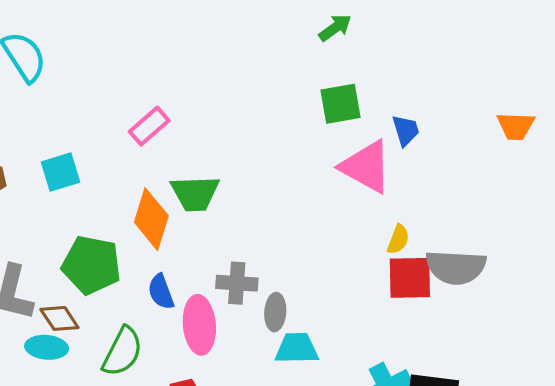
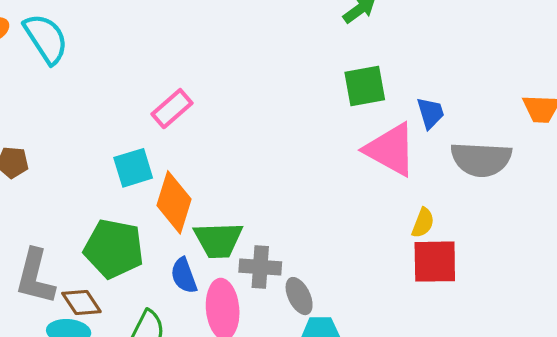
cyan square: (60, 172) -> (133, 168), moved
green trapezoid: (195, 193) -> (218, 240), moved
gray semicircle: (456, 267) -> (481, 159), moved
gray ellipse: (275, 312) -> (299, 296), turned -30

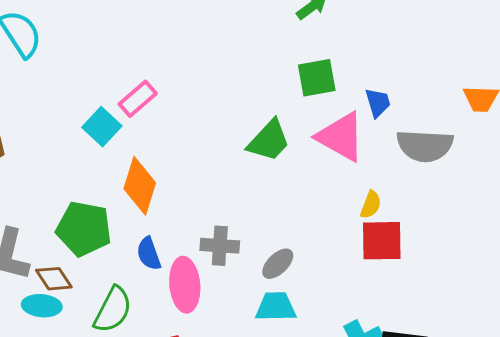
cyan square: (133, 168) -> (102, 127), moved, turned -30
green trapezoid: (218, 240) -> (269, 141), moved, turned -45
gray ellipse: (299, 296) -> (278, 264), moved, turned 72

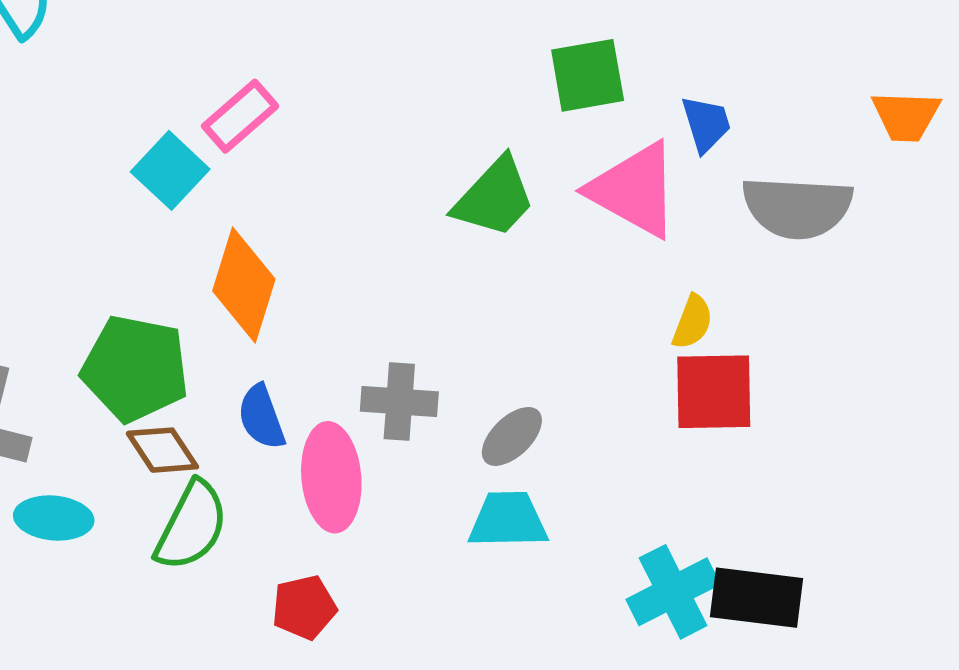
brown diamond: (54, 279) -> (162, 450), moved

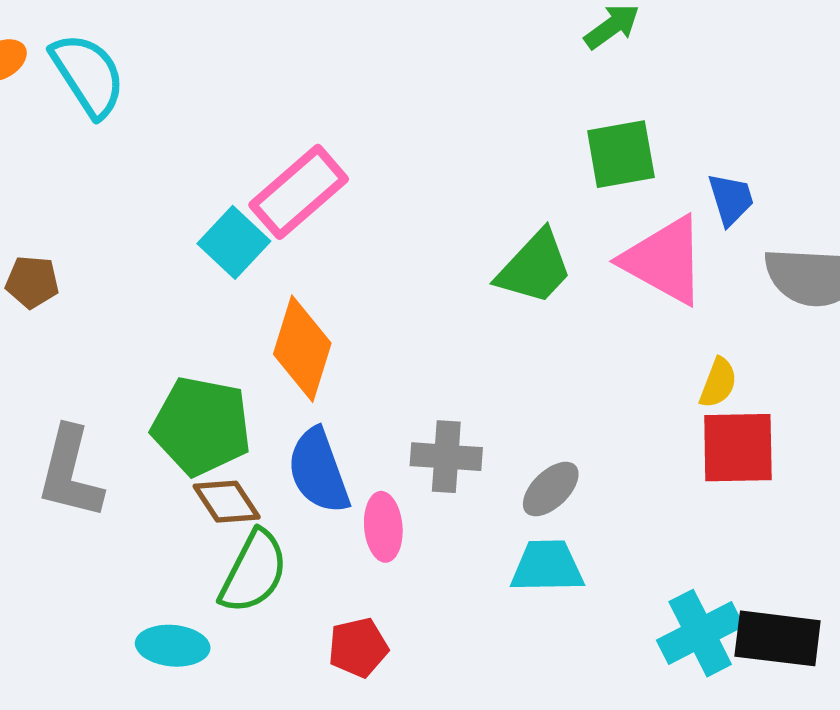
pink rectangle: (240, 116) -> (299, 192), size x1.4
blue semicircle: (261, 417) -> (318, 471), size x1.4
pink ellipse: (331, 477) -> (383, 527), size x0.7
cyan ellipse: (54, 518) -> (173, 646), moved

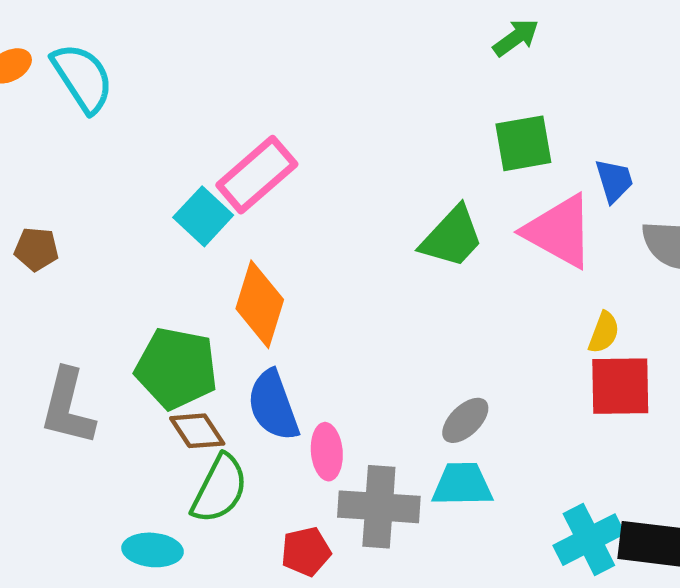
gray cross: (446, 457) -> (379, 507), moved, size x1.4

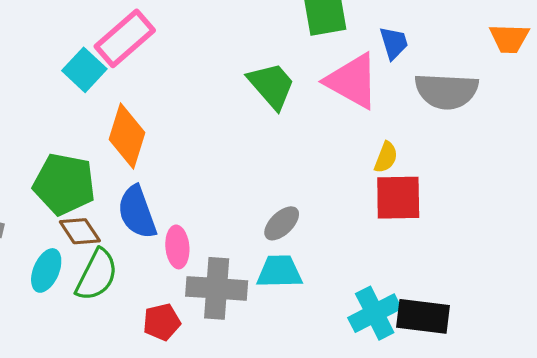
green trapezoid: (452, 237) -> (272, 86), turned -84
cyan ellipse: (153, 550) -> (46, 270), moved, turned -72

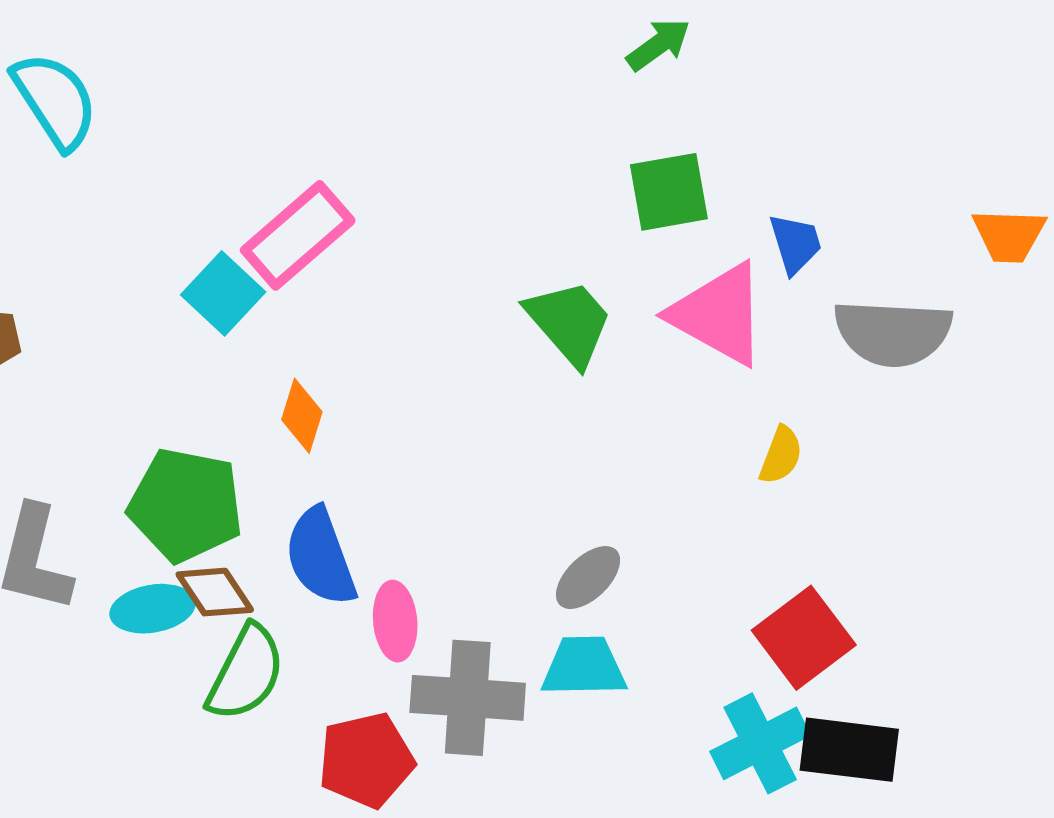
orange diamond: (127, 136) -> (302, 416), size x0.6
red square: (398, 198) -> (804, 638), moved, turned -36
cyan ellipse: (46, 270) -> (153, 609), moved, turned 57
red pentagon: (162, 322) -> (366, 760), size x1.4

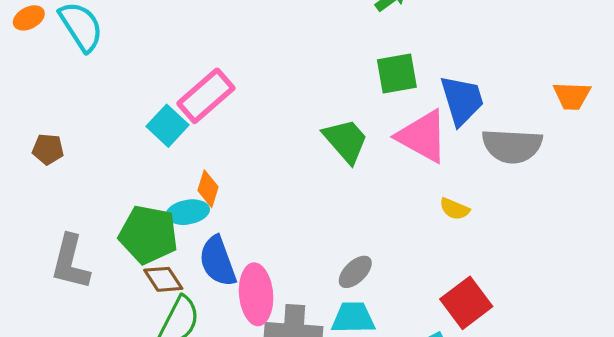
blue trapezoid: (795, 244) -> (462, 100), size x1.6
yellow semicircle: (781, 455) -> (454, 209), turned 92
cyan ellipse: (153, 609) -> (188, 212), moved
pink ellipse: (395, 621) -> (256, 294), size x1.5

